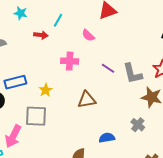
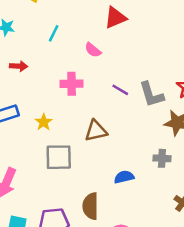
red arrow: (41, 35) -> (19, 66), moved
gray square: (36, 116) -> (59, 157), moved
gray cross: (138, 125) -> (162, 158), turned -32

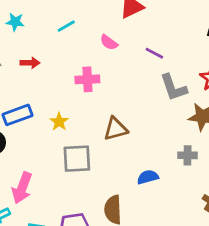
cyan line: (54, 33) -> (66, 26), turned 36
purple line: (120, 90) -> (154, 53), moved

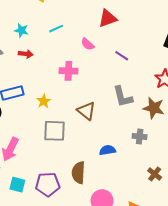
cyan star: (15, 22) -> (21, 30), moved
gray L-shape: (173, 87) -> (123, 97), moved
brown triangle: (116, 129) -> (86, 111), turned 48

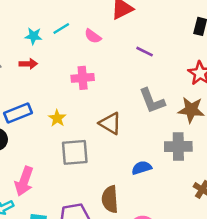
cyan star: (21, 30) -> (33, 36), moved
pink semicircle: (88, 44) -> (93, 36), moved
gray cross: (140, 137) -> (178, 146), size x1.5

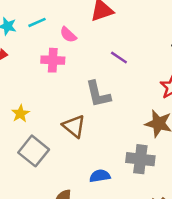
pink cross: (83, 78) -> (53, 60), moved
gray L-shape: (152, 101) -> (98, 94), moved
gray square: (75, 152) -> (34, 151), turned 36

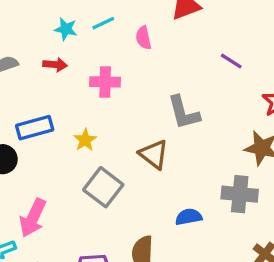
pink semicircle: (68, 35) -> (143, 38), turned 36
purple line: (119, 58) -> (231, 61), moved
pink cross: (53, 60) -> (105, 82), moved

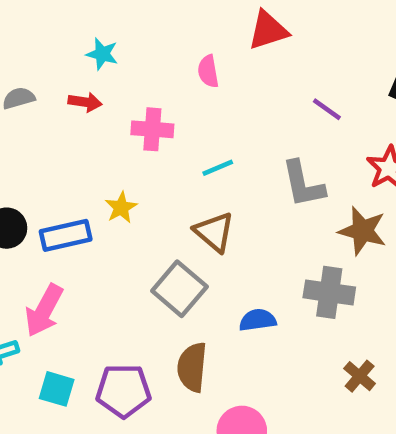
cyan line: (103, 23) -> (218, 168), moved
gray L-shape: (184, 113) -> (303, 184), moved
blue rectangle: (35, 128) -> (66, 235), moved
gray square: (103, 187) -> (179, 289), moved

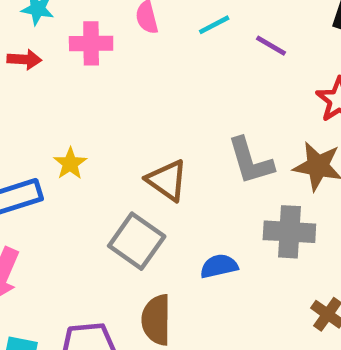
pink cross: (152, 129) -> (91, 43), moved
cyan line: (218, 168) -> (214, 25), moved
gray L-shape: (303, 184) -> (250, 161), moved

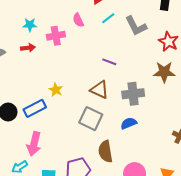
purple line: (271, 46) -> (109, 62), moved
gray L-shape: (250, 161) -> (136, 26), moved
gray cross: (289, 232) -> (133, 94), moved

